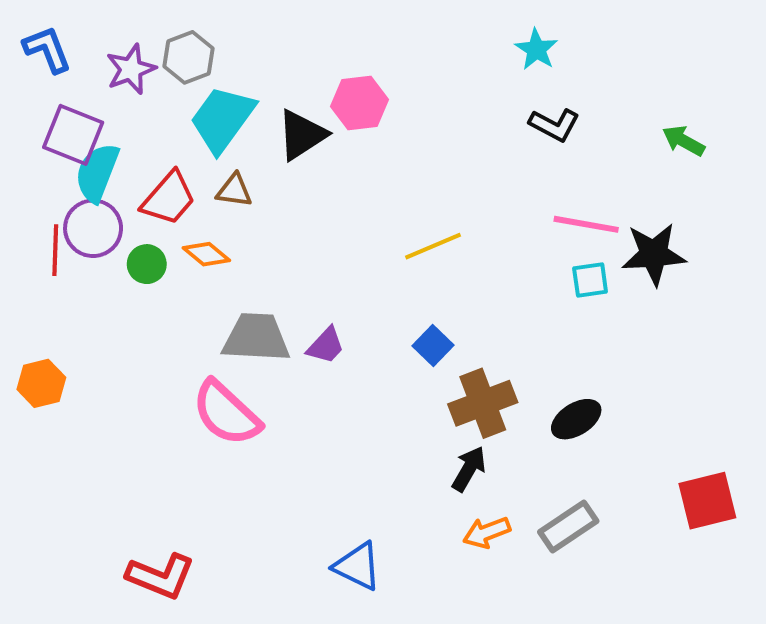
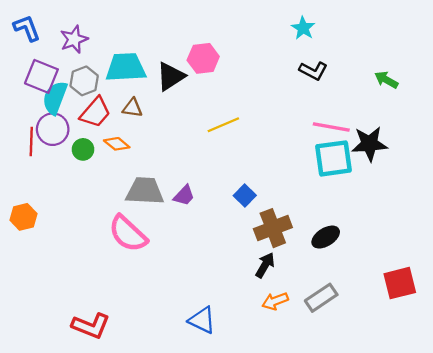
gray hexagon: (188, 57) -> (84, 81), moved
cyan trapezoid: (222, 119) -> (126, 67), turned 51
yellow line: (433, 246) -> (223, 125), moved
cyan square: (590, 280) -> (334, 158), size x1.8

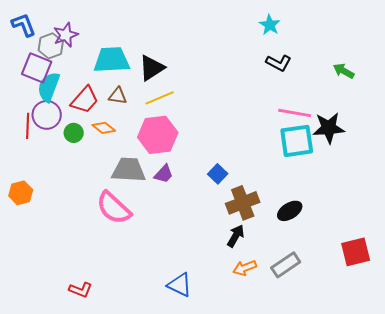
pink hexagon: (203, 58) -> (158, 135), moved, size x1.4
gray hexagon: (84, 81) -> (51, 46), moved
yellow line: (223, 125) -> (160, 98), moved
red L-shape: (91, 326) -> (81, 290), size x0.7

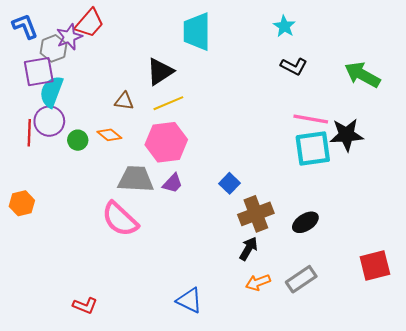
cyan trapezoid: (112, 60) -> (197, 32), moved, turned -87
purple square: (37, 68) -> (39, 72), turned -32
green arrow: (344, 71) -> (362, 75), size x1.6
red trapezoid: (85, 100) -> (89, 23), moved

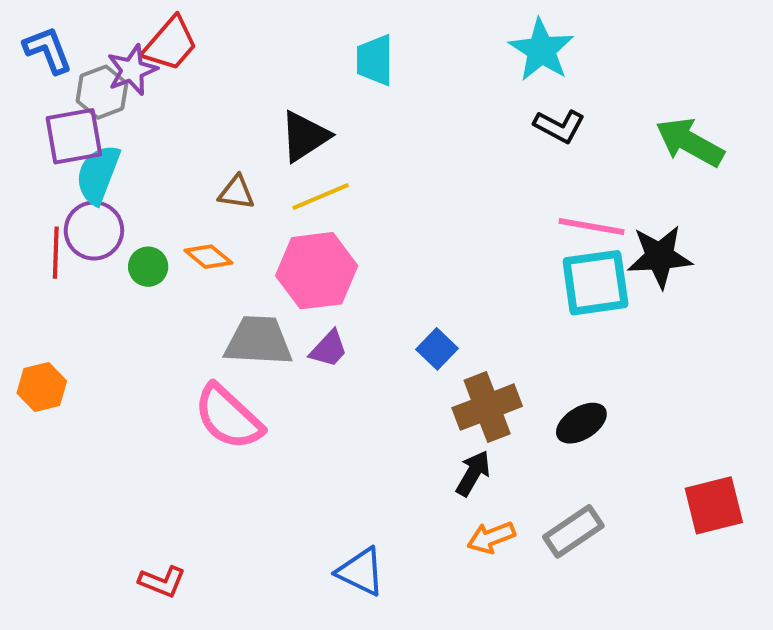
cyan star: (284, 26) -> (541, 50), size x1.5
cyan trapezoid: (197, 32) -> (375, 60), size x0.7

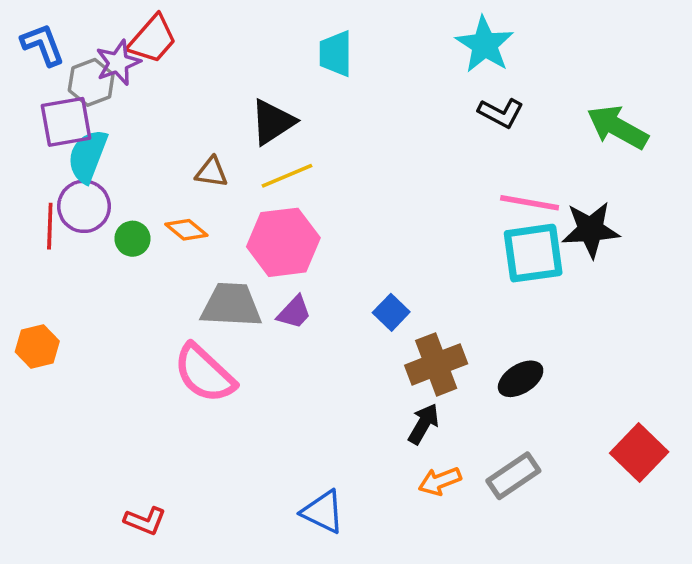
red square: (714, 505) -> (639, 452), turned -32

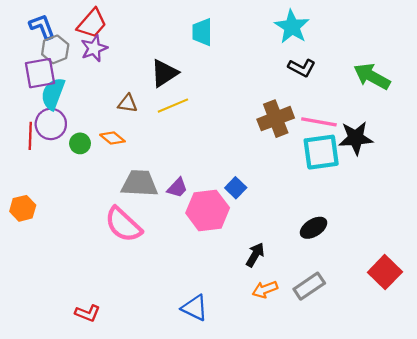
blue L-shape: (43, 45) -> (42, 27), moved
purple star: (118, 63) -> (94, 48), moved
pink hexagon: (283, 242) -> (208, 210), moved
brown cross: (436, 364) -> (276, 119), moved

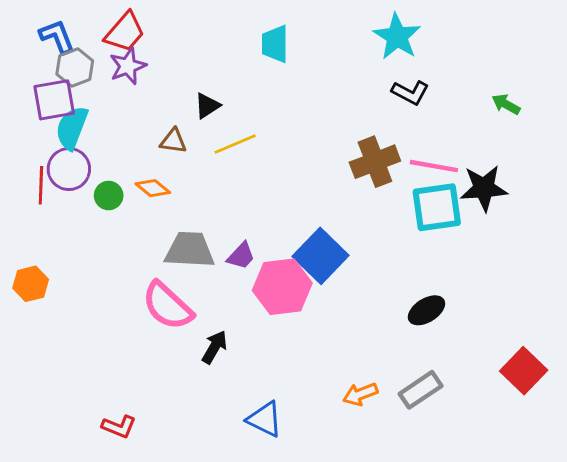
black triangle: (164, 73) -> (207, 106), moved, size x0.7
green arrow: (372, 76) -> (506, 104), size x0.6
blue square: (236, 188) -> (321, 256), size x1.8
black arrow: (255, 255) -> (215, 347), moved

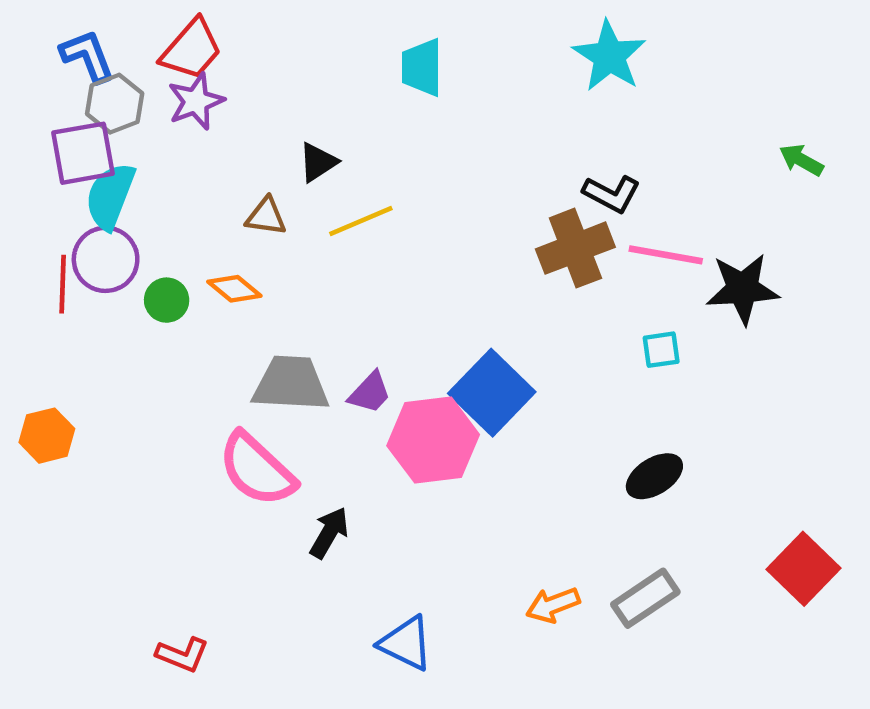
black L-shape: (410, 93) -> (612, 194), moved
green arrow: (506, 104) -> (801, 160), moved
cyan square: (437, 207) -> (661, 350), moved, size x0.5

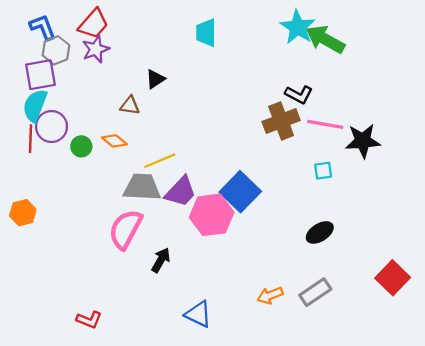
green arrow: (801, 160) -> (325, 39), moved, size x1.8
cyan semicircle: (110, 196) -> (35, 106), moved
yellow line: (361, 221) -> (160, 161), moved
purple trapezoid: (370, 393) -> (181, 192), size x1.5
pink semicircle: (257, 469) -> (125, 229), turned 75

